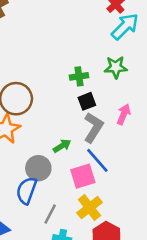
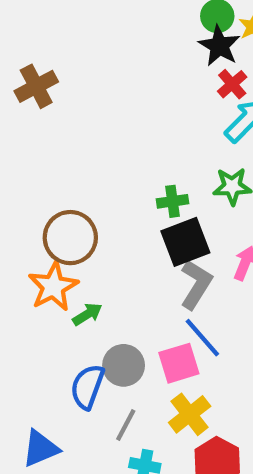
black square: (87, 101) -> (185, 242), size x1.6
green arrow: (62, 146) -> (87, 314), moved
gray circle: (38, 168) -> (124, 365), moved

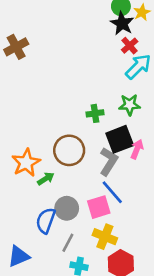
brown circle: (70, 238) -> (69, 150), moved
black square: (185, 242) -> (120, 139), moved
yellow cross: (190, 414) -> (105, 237), turned -30

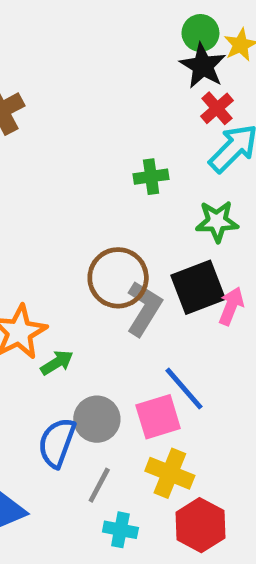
green cross: (95, 113) -> (151, 177), moved
brown circle: (69, 150) -> (118, 278), moved
gray L-shape: (109, 161) -> (144, 308), moved

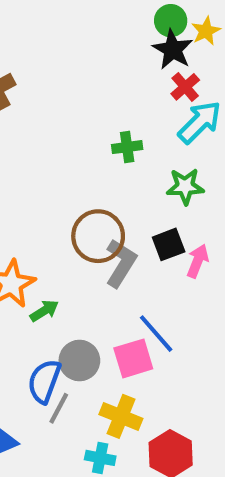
black square: (198, 287) -> (169, 244), size x0.7
yellow cross: (170, 473) -> (121, 416), moved
gray line: (99, 485) -> (59, 408), moved

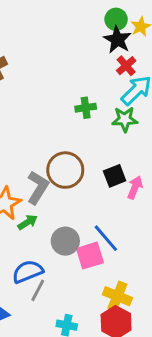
green star: (185, 186) -> (125, 119), moved
gray L-shape: (121, 263) -> (38, 187), moved
gray circle: (79, 361) -> (65, 241), moved
blue semicircle: (44, 381) -> (28, 272), turned 48
yellow cross: (121, 416) -> (117, 296), moved

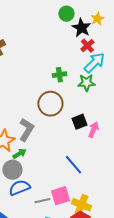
green circle: (116, 19) -> (66, 14), moved
brown circle: (65, 170) -> (50, 104), moved
gray circle: (65, 241) -> (12, 170), moved
pink square: (90, 256) -> (60, 196), moved
gray line: (38, 290) -> (42, 201), moved, turned 49

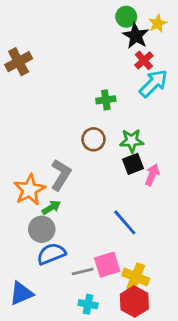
green circle: (66, 14) -> (126, 17), moved
green star: (86, 83) -> (132, 141), moved
brown circle: (50, 104) -> (93, 139), size x0.7

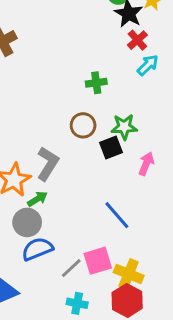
cyan arrow: (153, 83) -> (148, 65), size x0.7
black square: (133, 164) -> (111, 147), moved
gray line: (83, 272) -> (71, 268), turned -30

